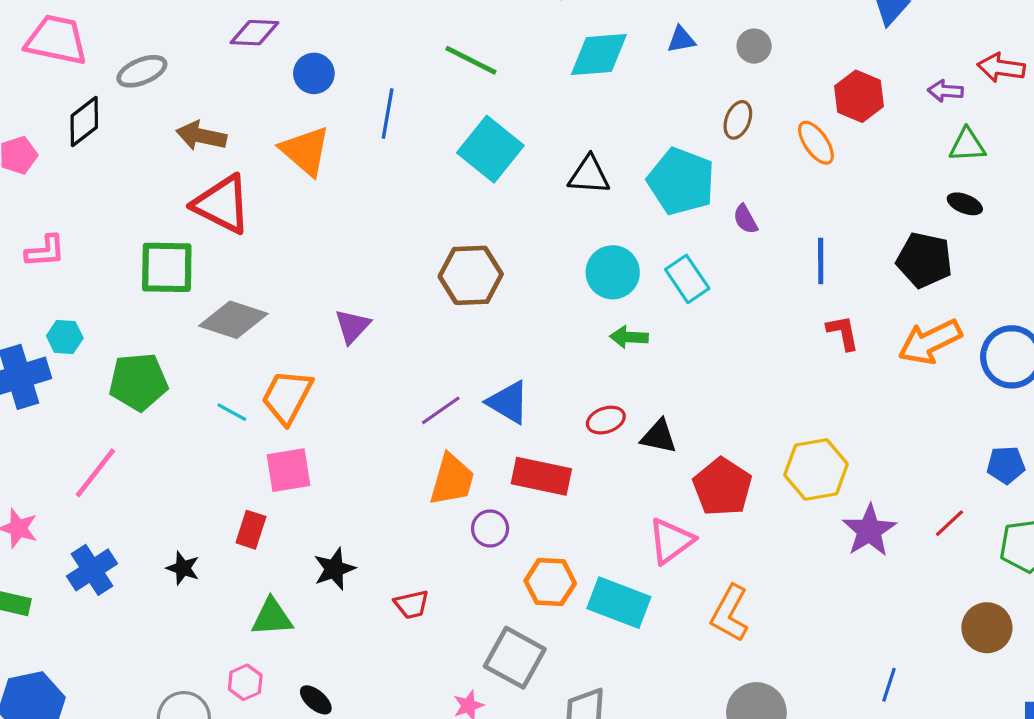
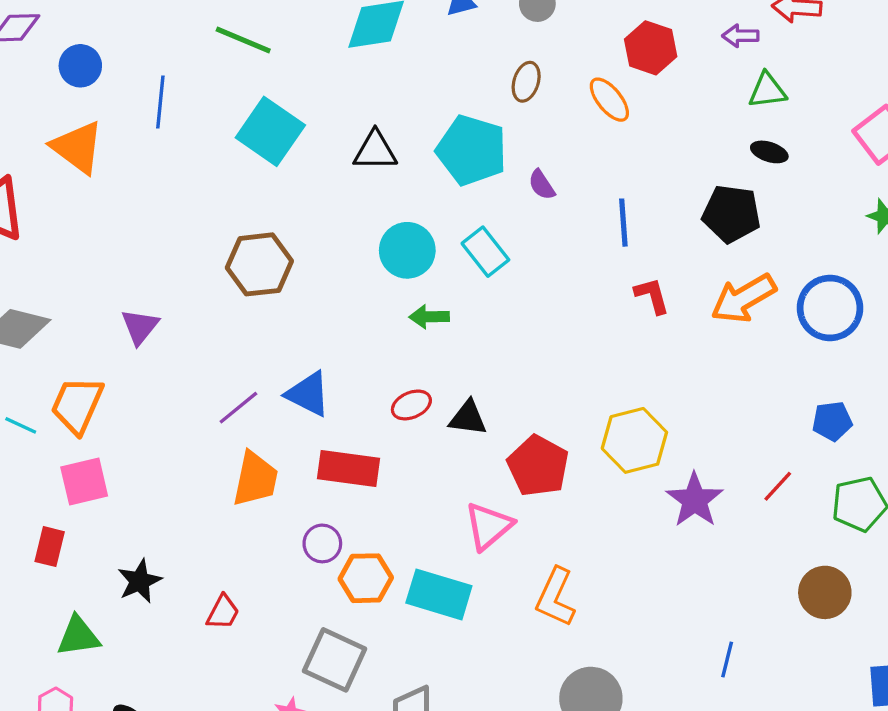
purple circle: (490, 529) -> (322, 543), moved
red trapezoid: (412, 604) -> (223, 612), turned -45

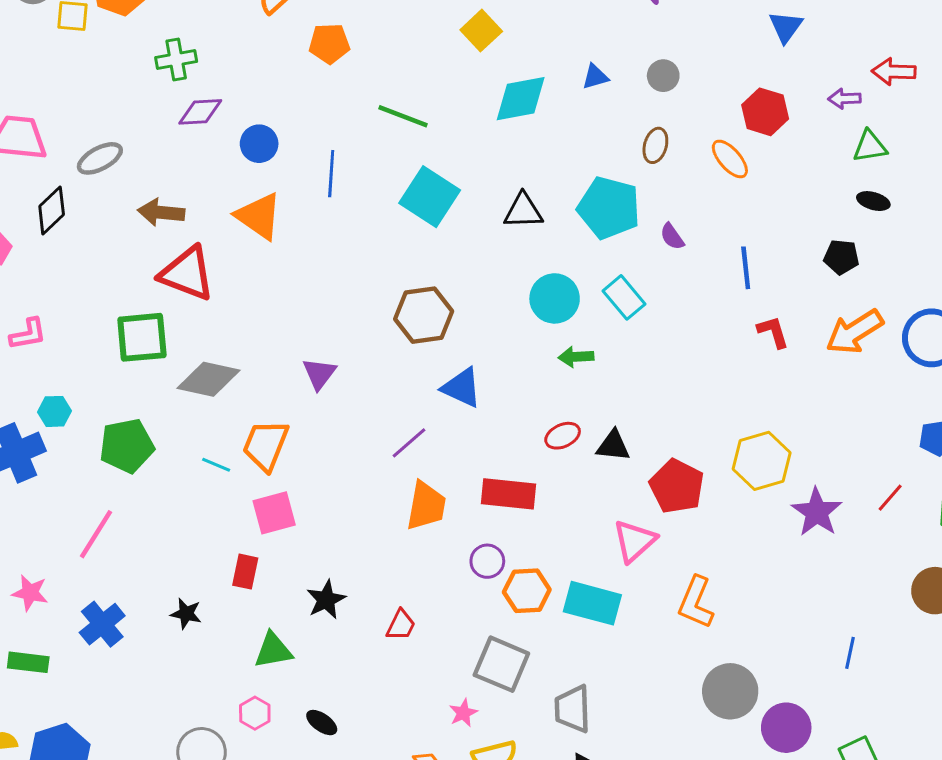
black pentagon: (731, 214) -> (841, 257), size x0.7
blue triangle: (308, 394) -> (462, 388), moved

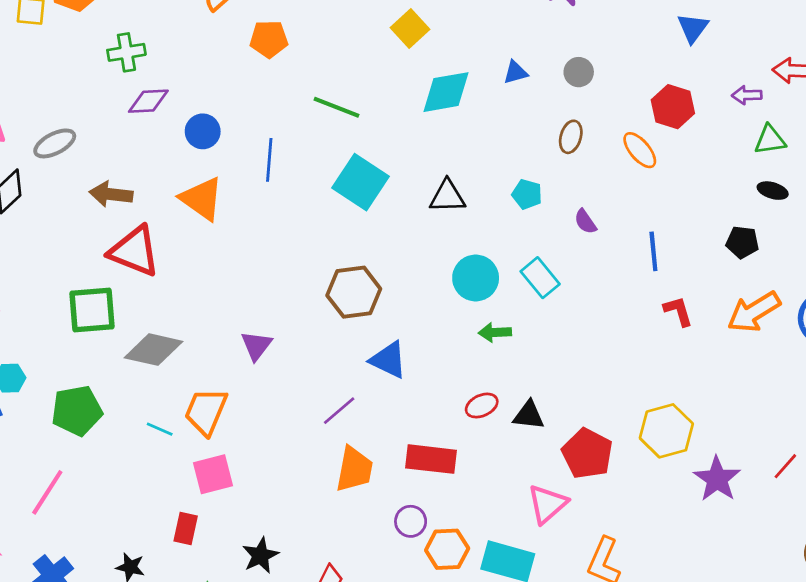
cyan pentagon: (609, 208) -> (527, 194), size x0.5

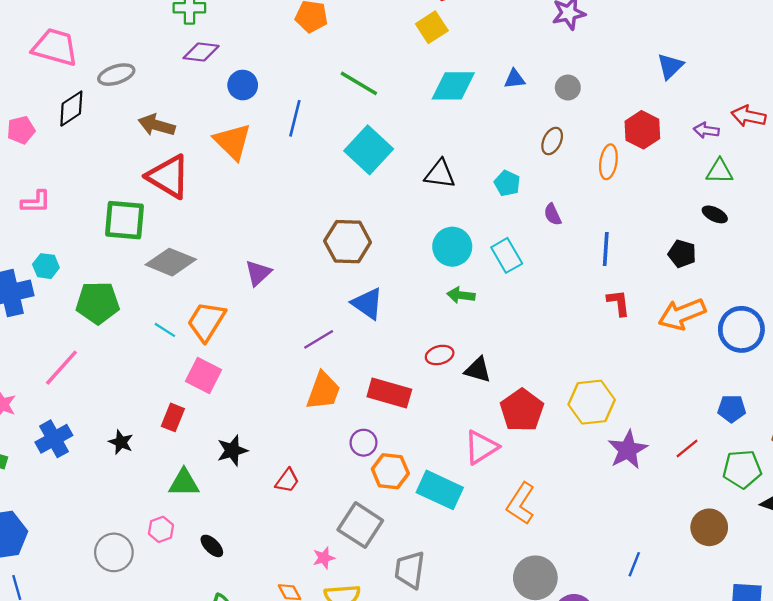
orange ellipse: (640, 150) -> (608, 162), turned 40
pink square: (213, 474) -> (204, 375), turned 32

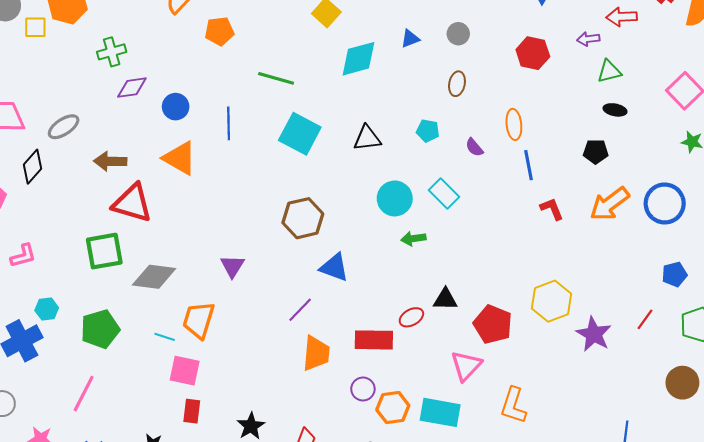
orange ellipse: (608, 162) -> (514, 124), moved
red ellipse: (440, 355) -> (411, 317), moved
pink square: (204, 375) -> (185, 371), moved

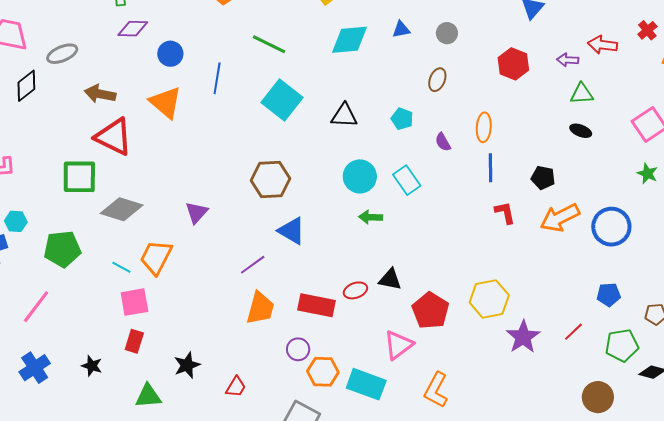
black pentagon: (596, 152) -> (543, 178), moved
pink square: (185, 371) -> (134, 302), turned -32

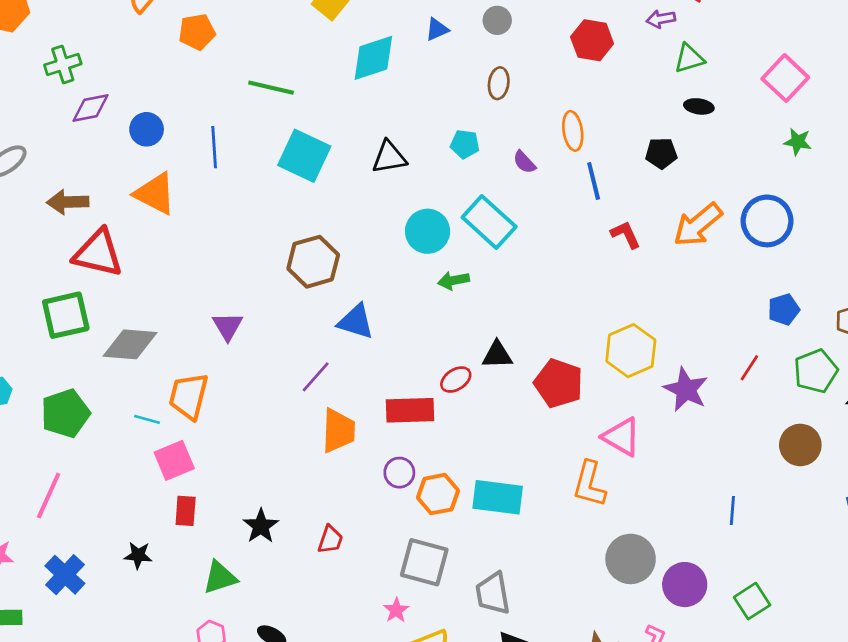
black pentagon: (543, 178) -> (661, 153), moved
cyan rectangle: (407, 180) -> (489, 222), size x1.4
pink triangle: (398, 345) -> (622, 437), moved, turned -40

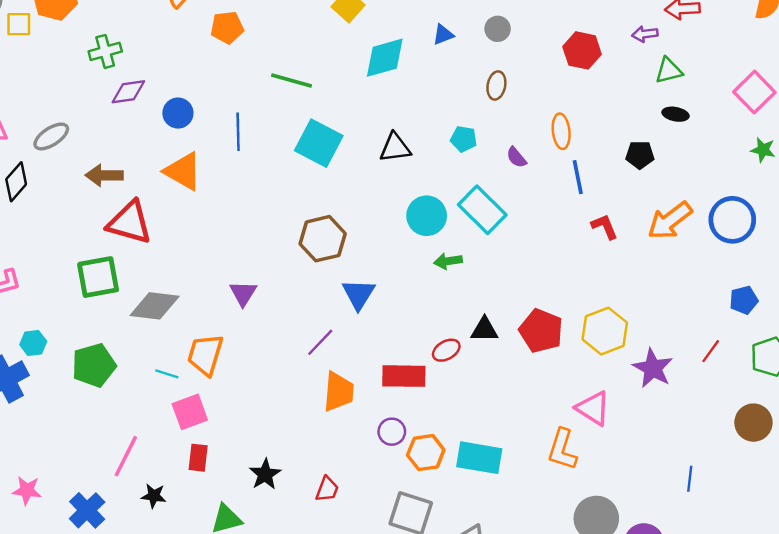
blue triangle: (356, 322) -> (359, 294), turned 42
red pentagon: (559, 383) -> (541, 331), moved
pink line: (49, 496) -> (126, 456), moved

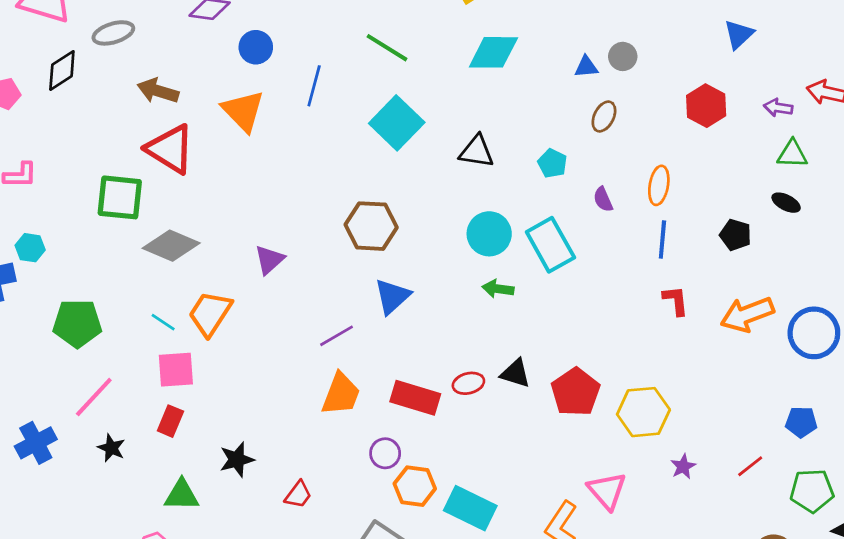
blue triangle: (443, 35) -> (586, 67), moved
green pentagon: (94, 365) -> (77, 323), moved
purple star: (653, 368) -> (683, 466), size x0.6

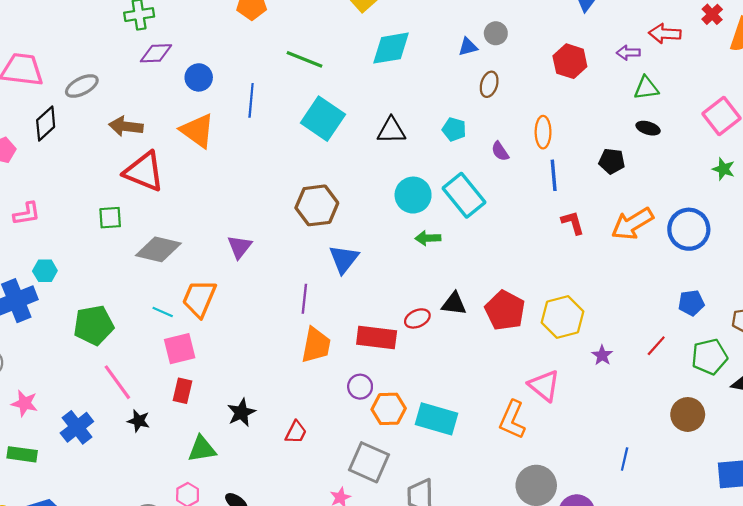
green square: (120, 197) -> (110, 218), size x0.6
purple line: (337, 336) -> (304, 299), turned -44
pink line: (94, 397) -> (117, 382), turned -69

